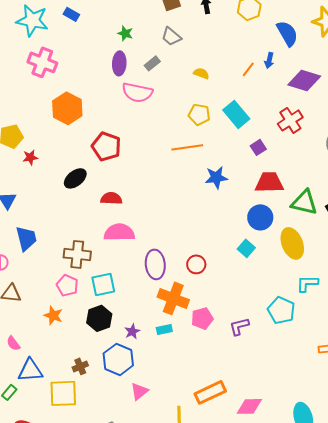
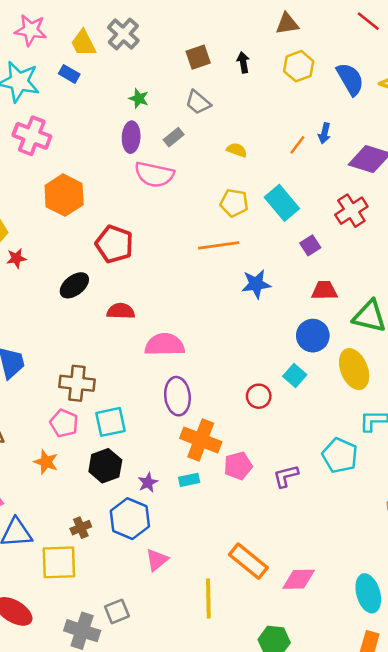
blue semicircle: (287, 33) -> (350, 79), moved
red trapezoid: (269, 182) -> (324, 290), size x0.7
pink semicircle: (119, 232) -> (165, 345), moved
red circle: (196, 264) -> (259, 396), moved
orange rectangle: (210, 392) -> (248, 561), turned 64

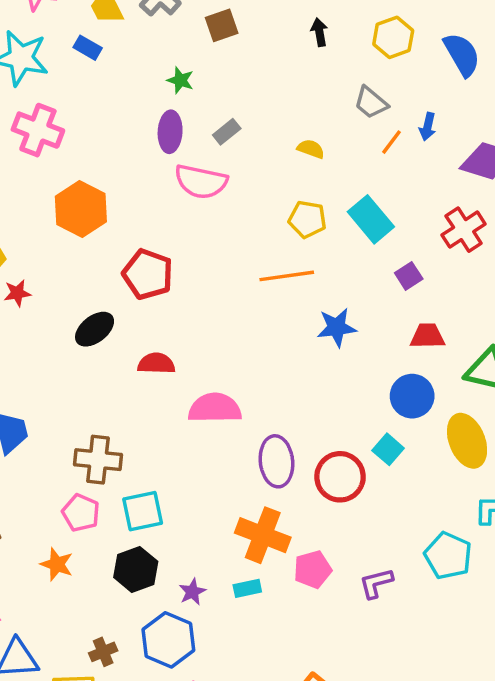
brown square: (198, 57) -> (222, 25), moved
gray trapezoid: (198, 102) -> (371, 103), moved
purple ellipse: (177, 396) -> (276, 461), moved
red circle: (259, 396) -> (340, 477), size x1.5

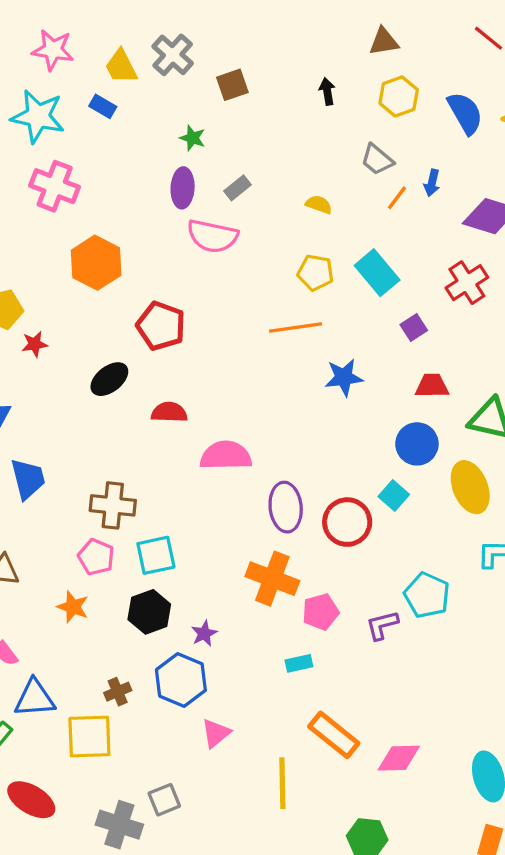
cyan pentagon: (448, 556) -> (427, 595), moved
cyan rectangle: (247, 588) -> (299, 663), moved

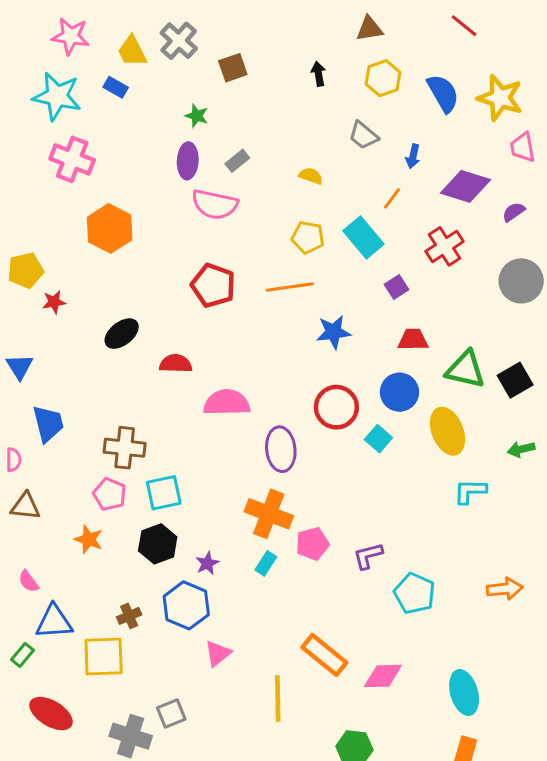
orange line: (397, 198) -> (392, 198), moved
red pentagon: (161, 326) -> (213, 285), moved
red circle: (347, 522) -> (336, 407), moved
cyan pentagon: (427, 595) -> (414, 593), moved
cyan rectangle: (299, 663) -> (266, 563), moved, turned -45

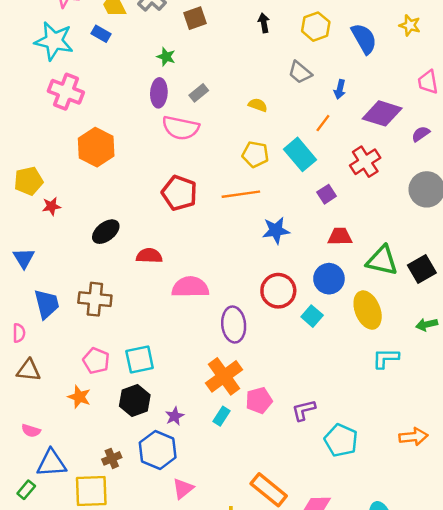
yellow star: (500, 98) -> (410, 25), moved, size x0.6
brown cross: (125, 448) -> (95, 299), moved
orange cross: (269, 514) -> (224, 376), turned 33
pink semicircle: (29, 581) -> (31, 431), turned -36

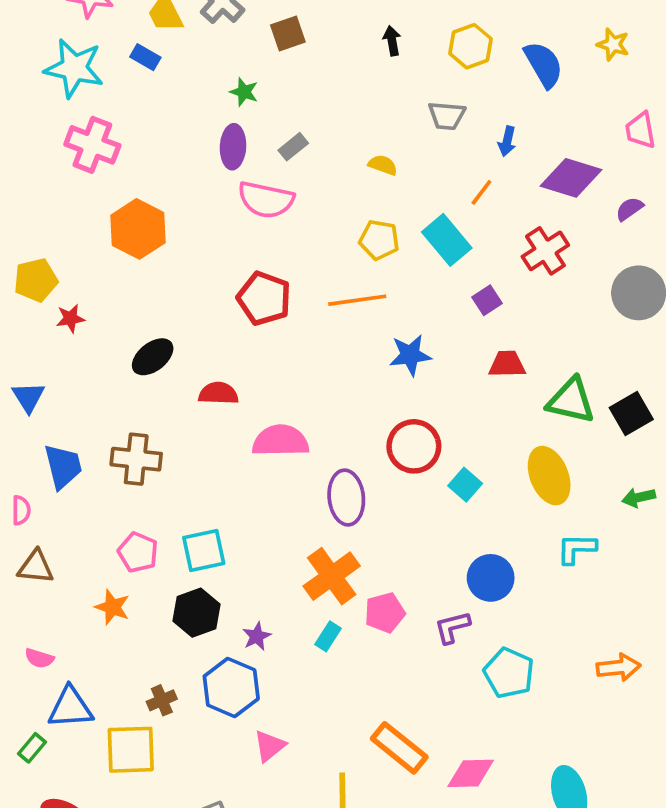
gray trapezoid: (300, 72) -> (447, 116), turned -35
blue circle: (329, 279) -> (491, 578), moved

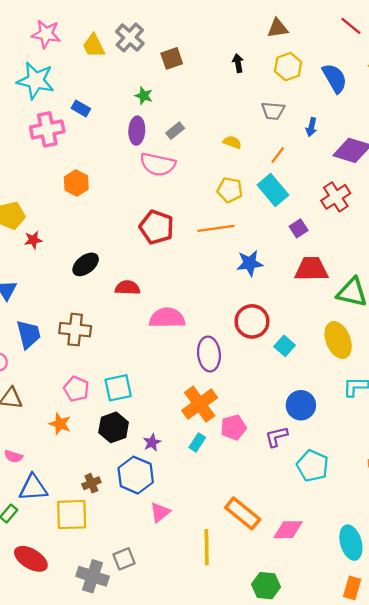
blue rectangle: (145, 57) -> (81, 108), moved
pink cross: (92, 145) -> (47, 129), turned -32
orange line: (481, 192) -> (278, 155), moved
orange hexagon: (138, 229) -> (76, 183), size x0.7
red trapezoid: (507, 364) -> (311, 269), size x1.4

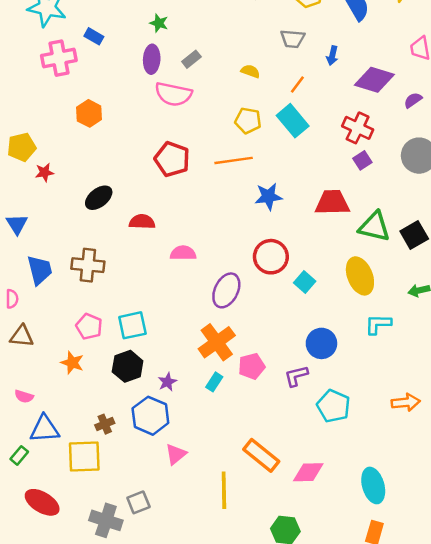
red cross: (336, 197) -> (358, 128), turned -32
purple square: (299, 228) -> (362, 160), moved
pink semicircle: (167, 318) -> (183, 253), size x0.7
purple ellipse: (209, 354) -> (226, 290), turned 32

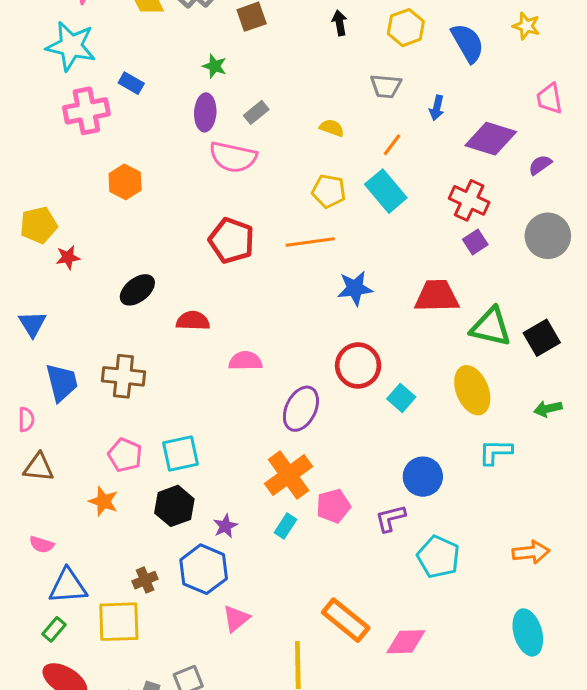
green rectangle: (19, 455) -> (54, 629), moved
cyan ellipse: (373, 485) -> (528, 632), moved

